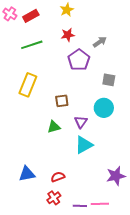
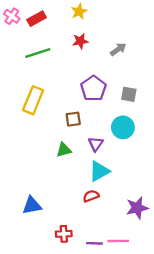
purple pentagon: (79, 60) -> (93, 88), moved
red semicircle: (58, 177) -> (91, 196), moved
red cross: (54, 198) -> (64, 234), turned 32

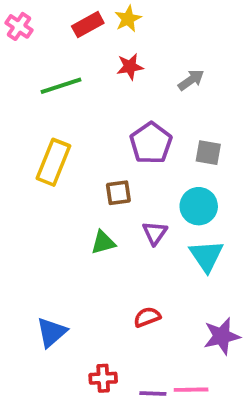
red rectangle: (37, 19) -> (88, 25), moved
cyan triangle: (99, 171) -> (206, 256), moved, turned -35
blue triangle: (32, 205) -> (51, 332), turned -30

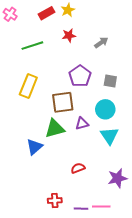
brown square: (118, 193) -> (63, 102), size x1.6
purple triangle: (155, 233) -> (82, 124), turned 40
green triangle: (103, 242) -> (55, 129), size x1.5
blue triangle: (51, 332) -> (34, 147), moved

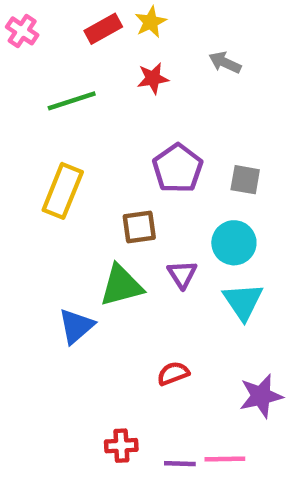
gray arrow: (101, 43) -> (225, 63), moved, turned -120
brown square: (63, 102) -> (139, 227), size x0.7
purple triangle: (82, 124) -> (182, 274), turned -48

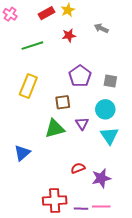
blue triangle: (76, 326) -> (22, 153), moved
purple star: (261, 396) -> (101, 178), moved
red cross: (121, 446) -> (55, 200), size x1.6

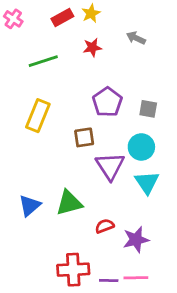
purple triangle: (82, 124) -> (110, 166), size x1.6
green triangle: (55, 129) -> (69, 203), moved

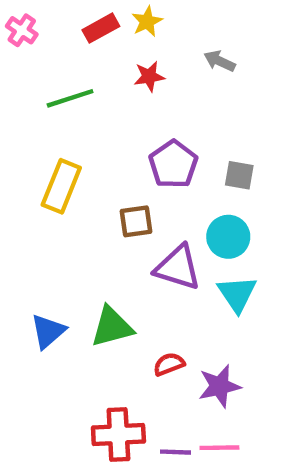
purple triangle: (110, 166) -> (178, 268), turned -40

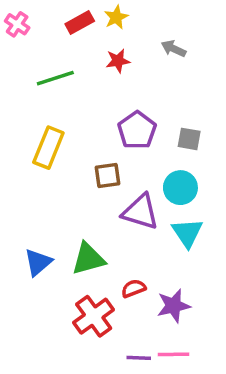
red cross: (118, 434) -> (94, 316), moved, turned -33

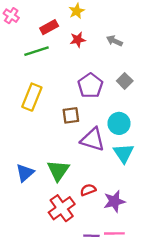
red rectangle: (80, 23) -> (49, 27), moved
gray arrow: (173, 49) -> (114, 41), moved
gray square: (189, 139) -> (125, 81), moved, turned 35
green triangle: (88, 259) -> (58, 170), turned -40

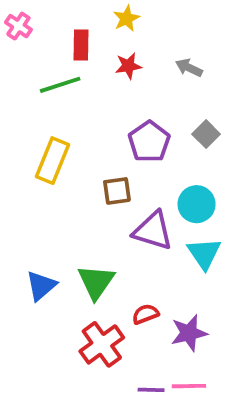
red rectangle: (49, 27) -> (81, 45), turned -60

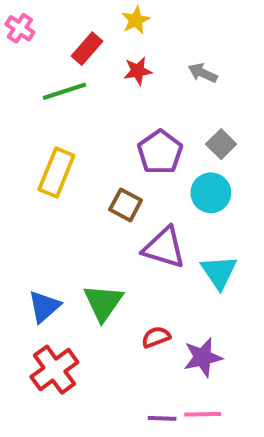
red rectangle: (81, 45) -> (87, 49), turned 40
brown square: (117, 191) -> (126, 205), turned 36
cyan circle: (197, 204) -> (211, 193), moved
red cross: (102, 344) -> (54, 370), moved

